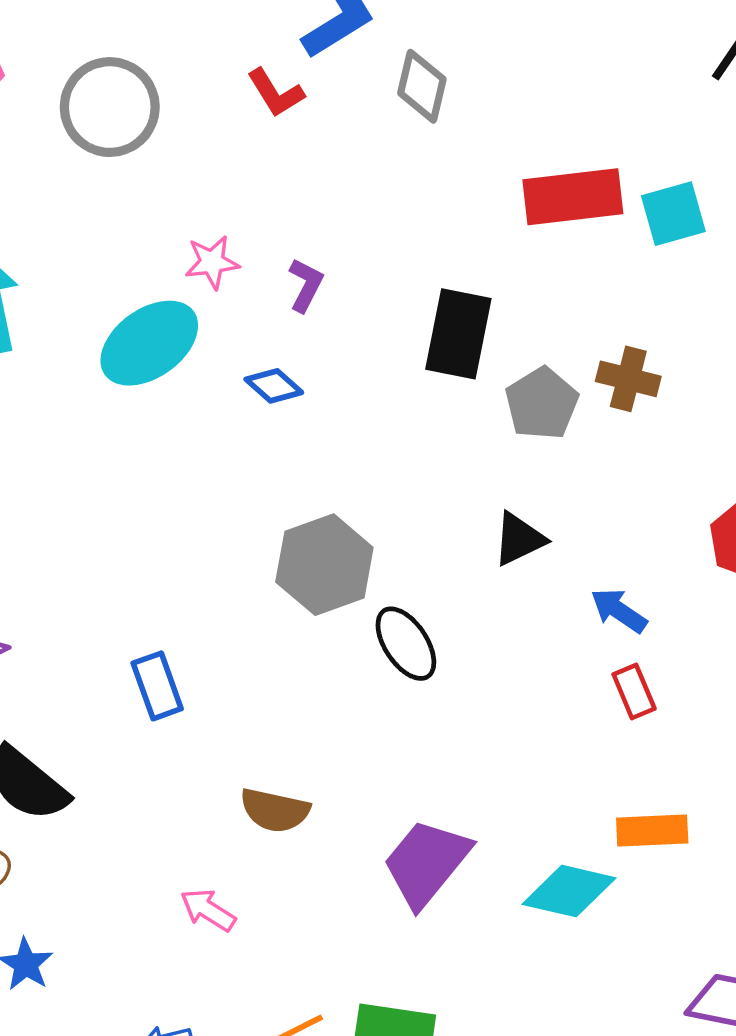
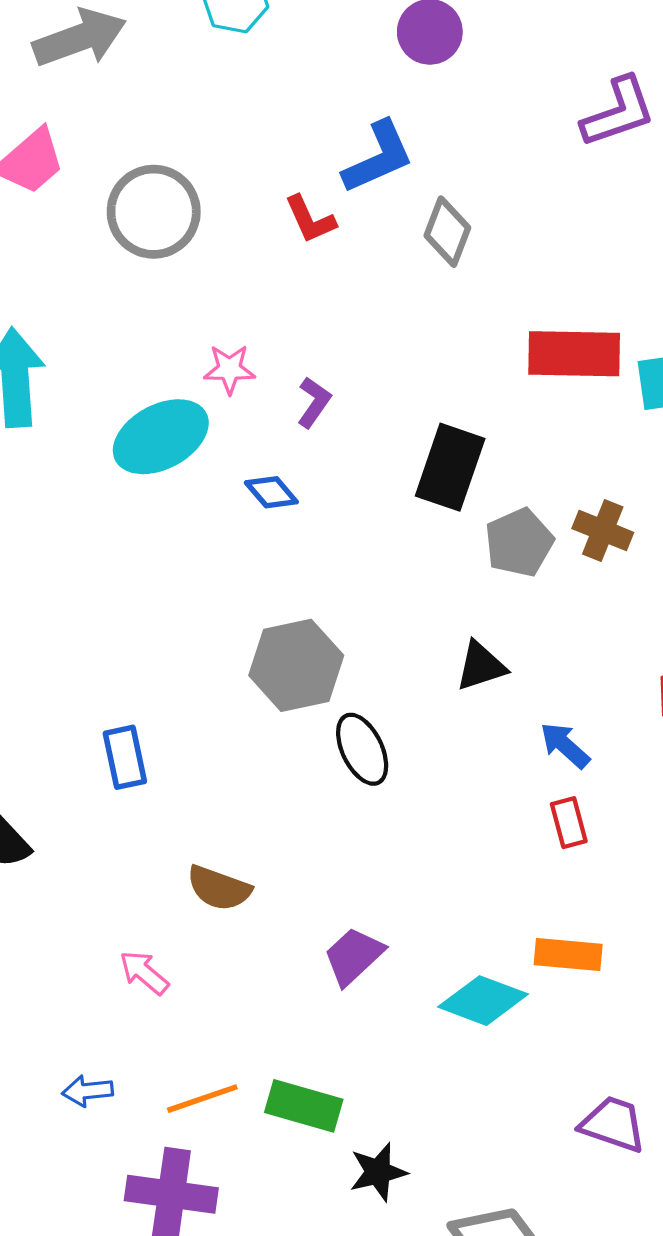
purple trapezoid: (426, 863) -> (354, 956), size x0.7

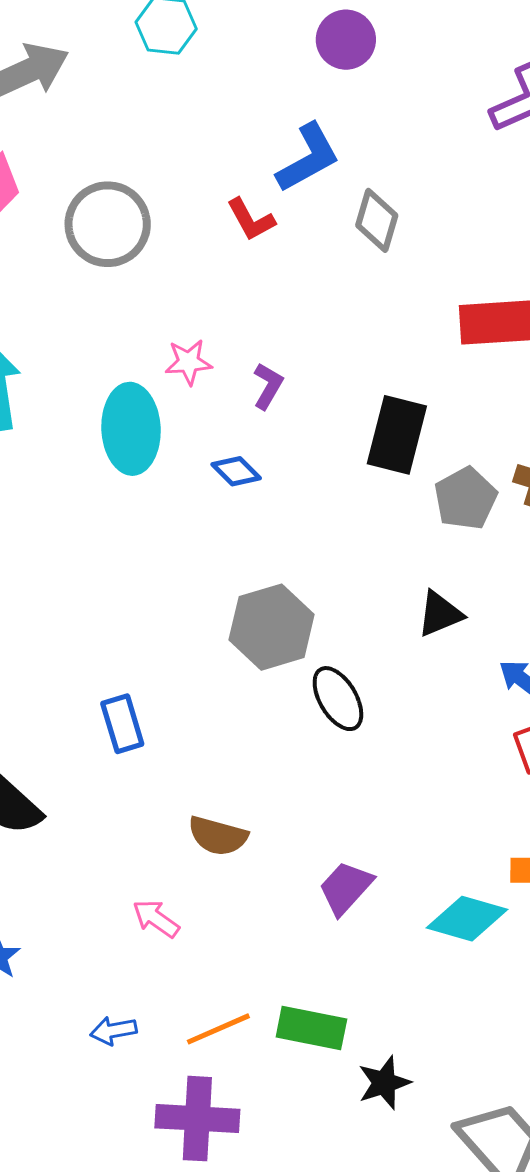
cyan ellipse: (161, 437) -> (131, 429), turned -60

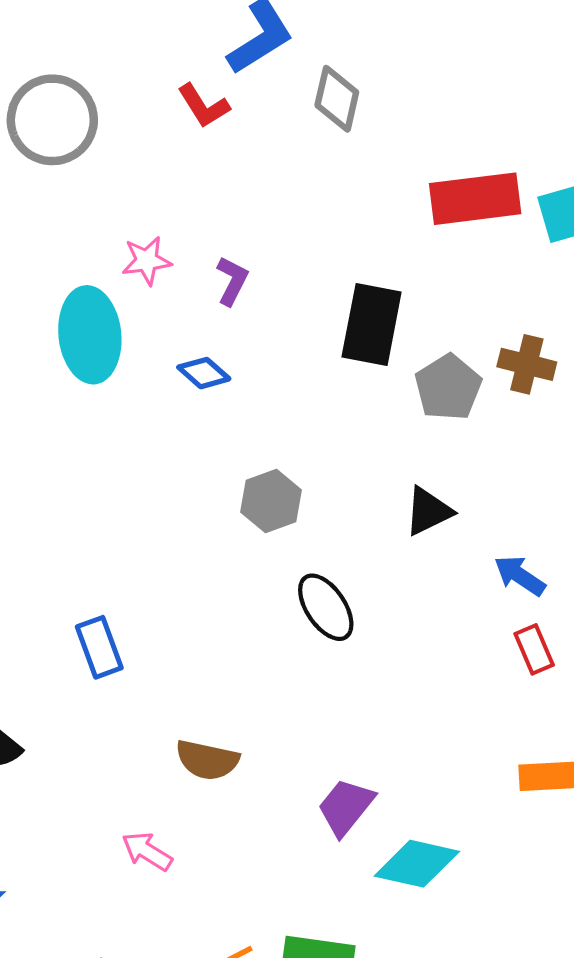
gray hexagon: (272, 627) -> (271, 501), moved, size x0.7
cyan diamond: (467, 919) -> (417, 864), moved

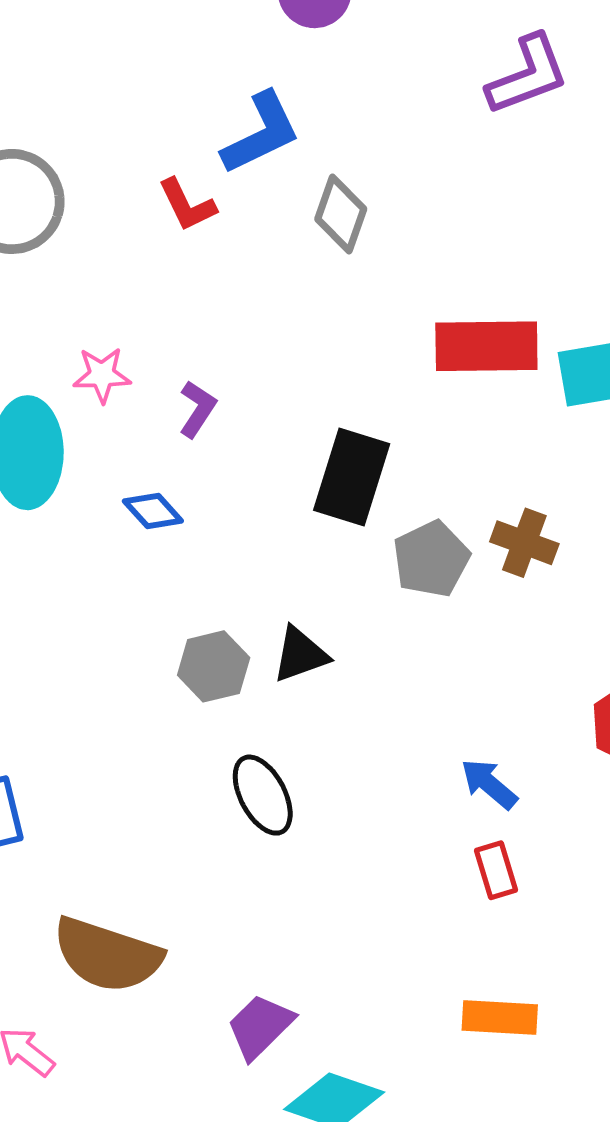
black triangle: (428, 511) -> (300, 655), moved
brown semicircle: (207, 760) -> (107, 955), size x1.5

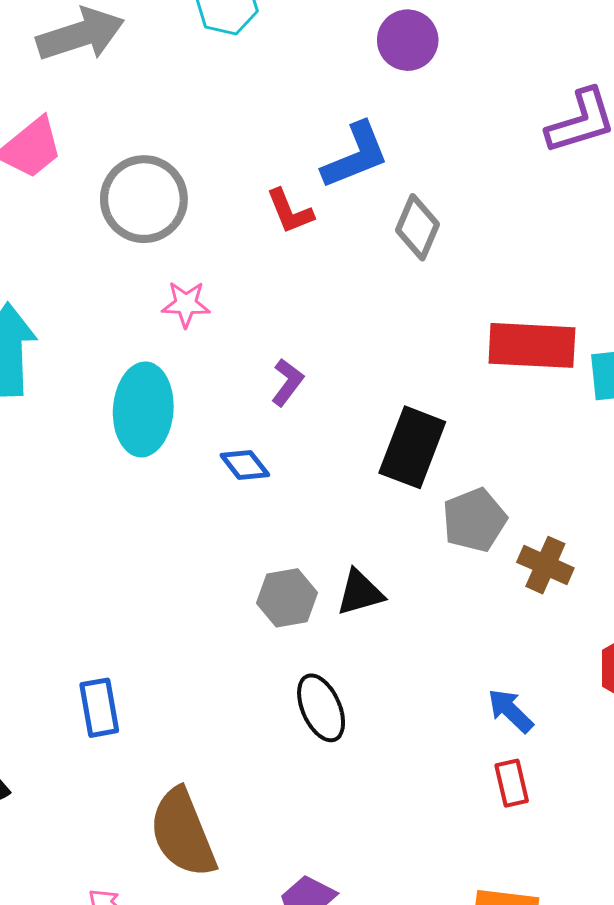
pink star: (102, 375) -> (186, 304), moved
brown cross: (524, 543) -> (545, 565), moved
brown semicircle: (107, 955) -> (183, 833), turned 46

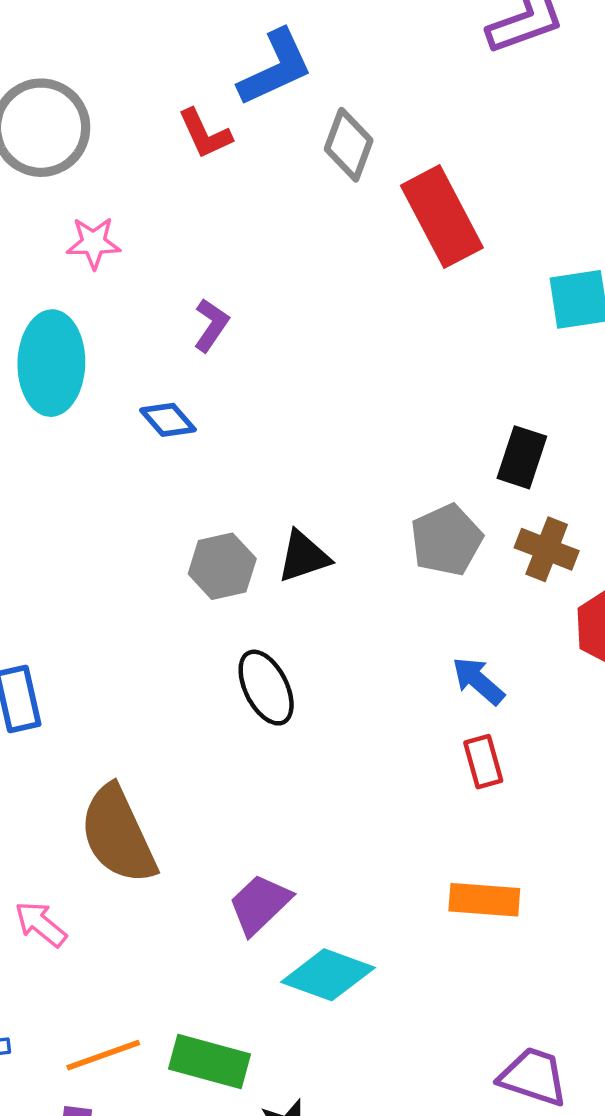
red rectangle: (532, 345) -> (442, 217), moved, turned 62
black rectangle: (412, 447) -> (522, 457), moved, size x0.7
gray pentagon: (474, 520) -> (446, 540), moved
brown cross: (545, 565) -> (547, 549), moved

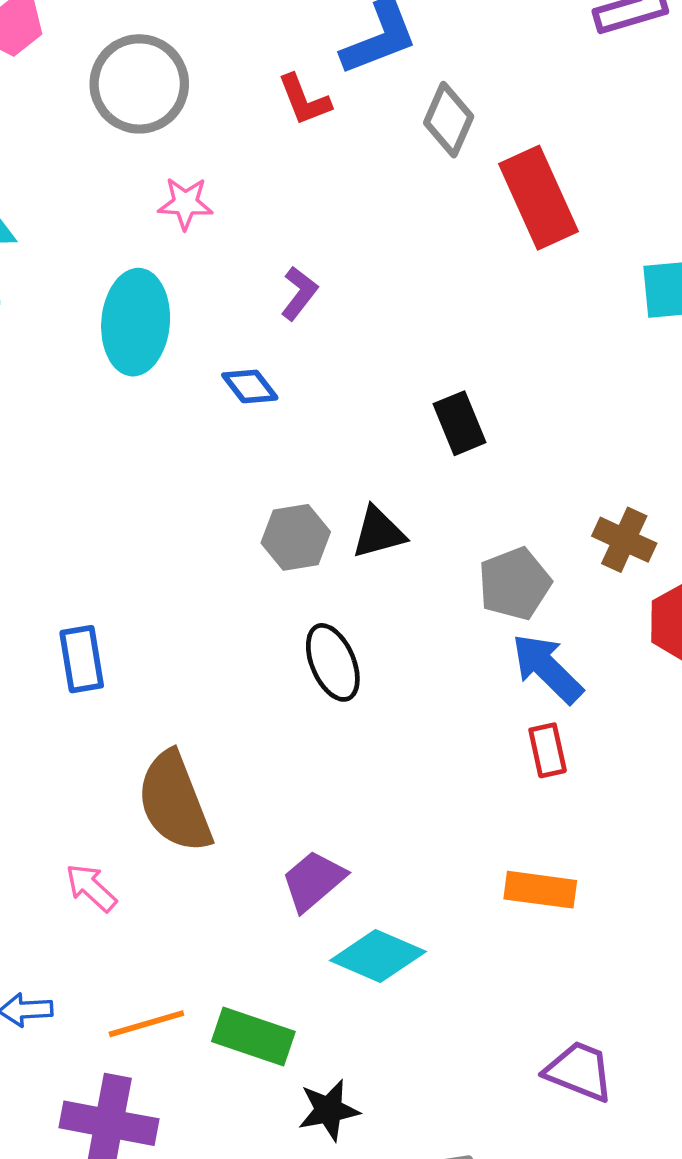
black rectangle: (522, 457) -> (460, 423), moved, turned -44
gray pentagon: (446, 540) -> (515, 584), moved
blue arrow: (478, 681) -> (547, 668), size x1.4

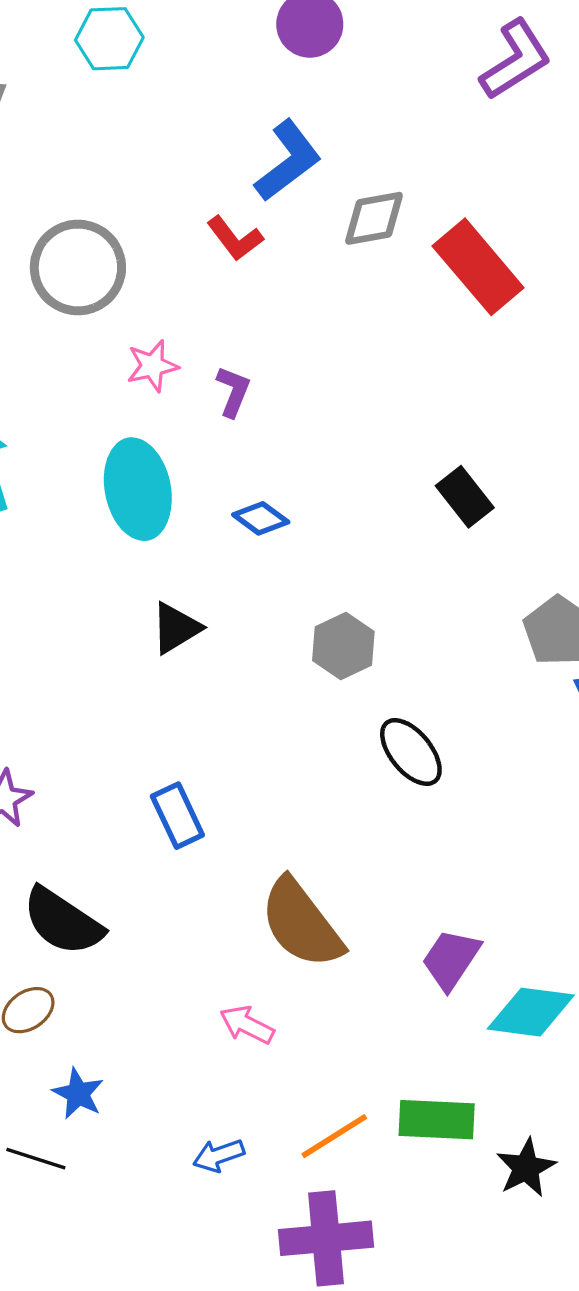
gray diamond: (449, 120) -> (374, 218), turned 72
purple L-shape: (299, 293) -> (233, 391), moved
black triangle: (378, 532) -> (176, 628), moved

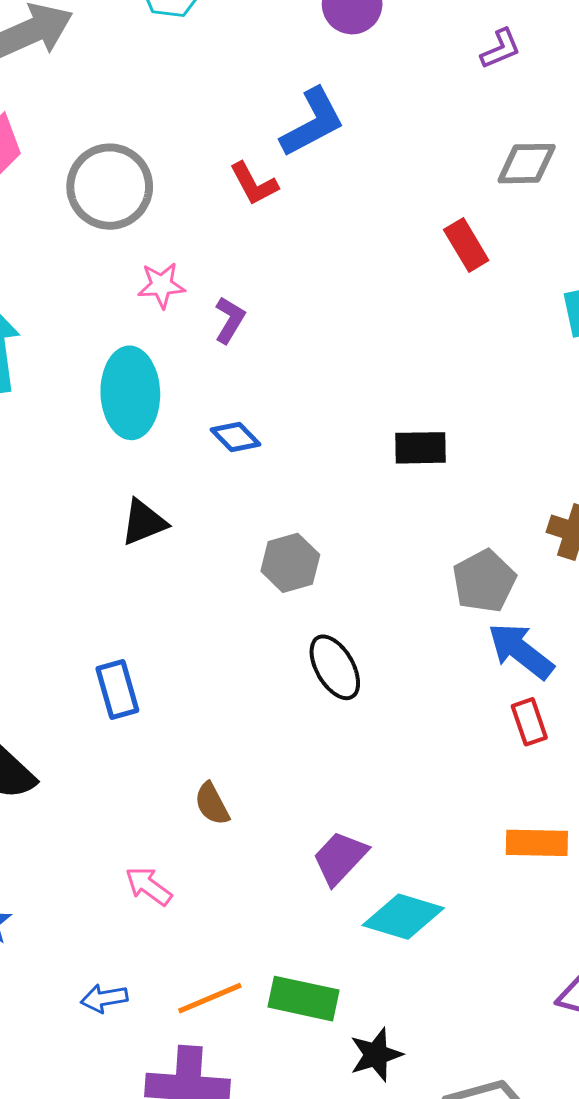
purple L-shape: (516, 60) -> (501, 49), moved, size x0.6
gray diamond: (374, 218) -> (527, 164), moved
red rectangle: (478, 267) -> (466, 245), size x0.6
black rectangle: (465, 497) -> (420, 448), turned -62
brown semicircle: (301, 923) -> (212, 804), size x0.5

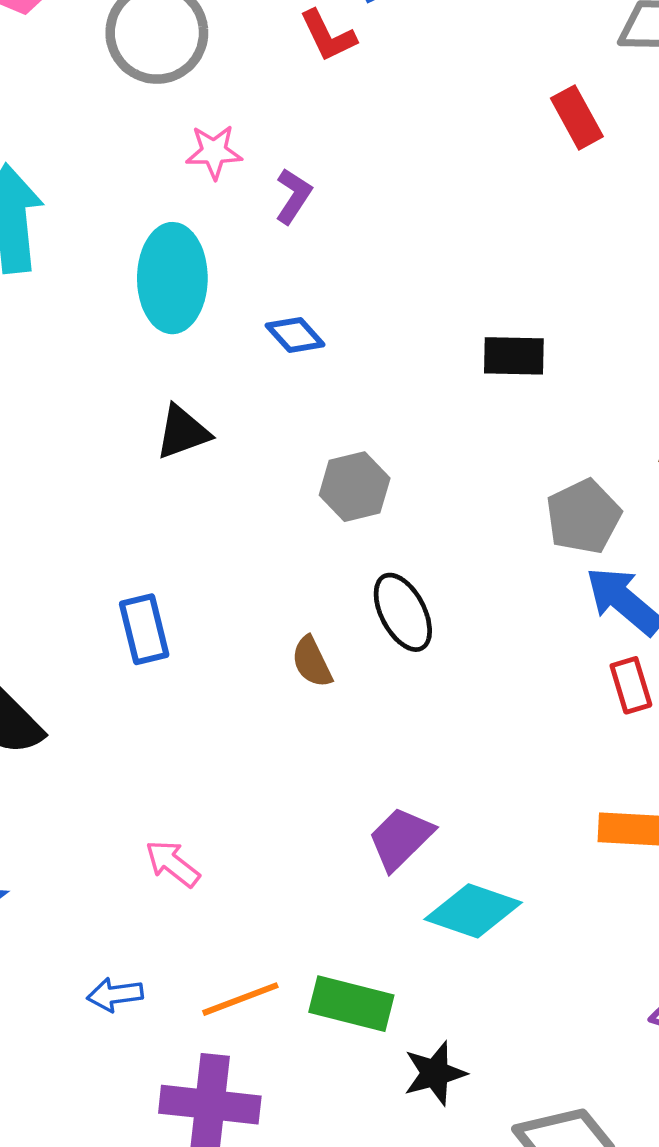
brown semicircle: (212, 804) -> (312, 662), moved

